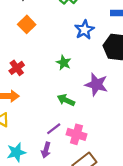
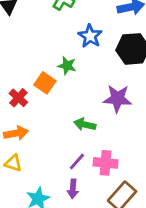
orange square: (27, 24) -> (45, 83), moved
green star: (64, 63) -> (67, 66), moved

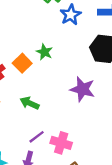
blue star: (90, 36) -> (71, 15), moved
green arrow: (85, 124) -> (30, 103), moved

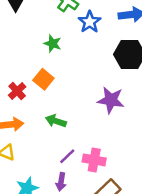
green star: (44, 52) -> (53, 44), moved

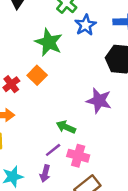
green star: (53, 44) -> (49, 42), size x1.6
green arrow: (56, 121) -> (66, 127), moved

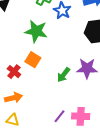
green arrow: (66, 127) -> (63, 75), moved, turned -63

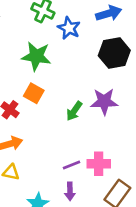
purple line: (60, 116) -> (71, 165), turned 32

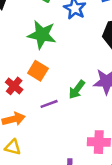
purple line: (71, 165) -> (49, 104), moved

